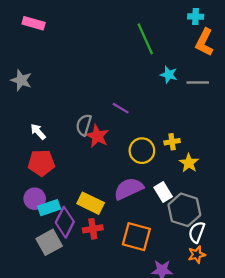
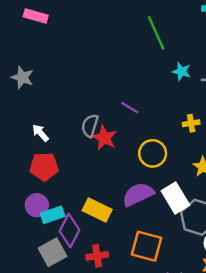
yellow cross: (172, 142) -> (191, 123), moved
white rectangle: (163, 192) -> (175, 198), size x1.4
red cross: (93, 229) -> (97, 256), moved

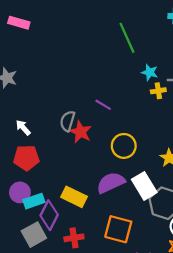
yellow cross: (191, 123) -> (158, 91), moved

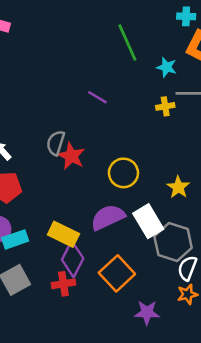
cyan star: (150, 72) -> (167, 67), moved
purple line: (103, 105) -> (97, 97), moved
purple diamond: (49, 215) -> (73, 259), moved
orange square: (118, 229) -> (117, 273), turned 32

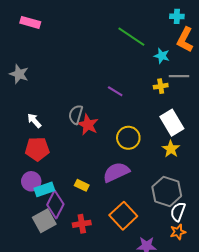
green line: (127, 42) -> (131, 37), turned -32
purple line: (97, 97) -> (115, 91), moved
white rectangle: (148, 221) -> (172, 123), moved
yellow rectangle: (63, 234) -> (82, 185), size x0.6
purple diamond: (73, 259) -> (55, 205), moved

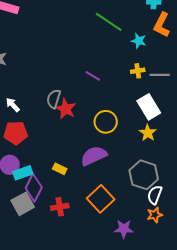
gray line: (179, 76) -> (160, 75), moved

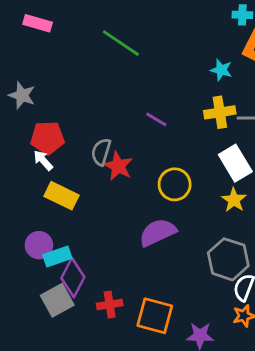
green line: (109, 22) -> (121, 43), moved
yellow cross: (138, 71) -> (220, 112), size x1.5
red pentagon: (16, 133) -> (47, 138), moved
yellow rectangle: (60, 169) -> (62, 196), moved, size x1.6
orange square: (101, 199) -> (155, 316), moved, turned -32

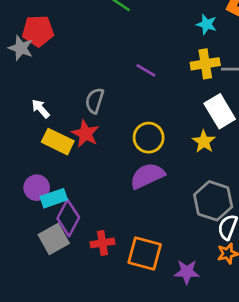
red pentagon: (47, 138) -> (38, 31), moved
red star: (118, 166) -> (85, 134), moved
yellow circle: (175, 184) -> (149, 138), moved
yellow star: (234, 200) -> (204, 142), moved

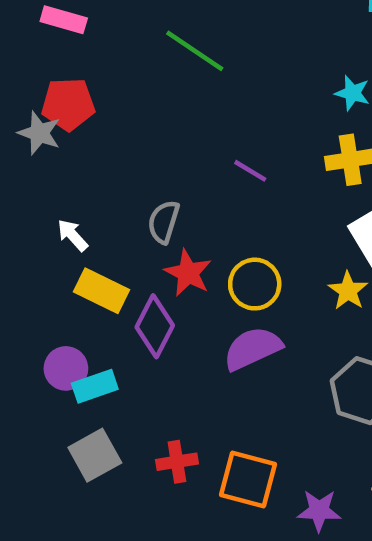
red star: (85, 134) -> (188, 273), moved
purple diamond: (68, 218) -> (155, 326), moved

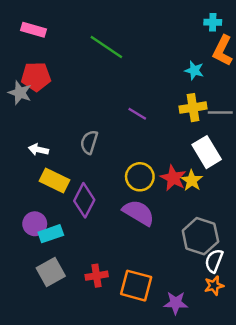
white arrow: (73, 235) -> (38, 150), turned -36
red star: (188, 273) -> (173, 178), moved
purple semicircle: (252, 348) -> (139, 213), turned 56

